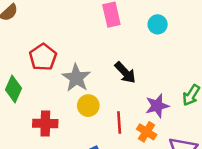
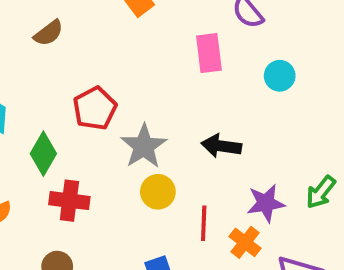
black arrow: (125, 73) -> (221, 146), turned 135
red cross: (45, 123) -> (69, 201), moved

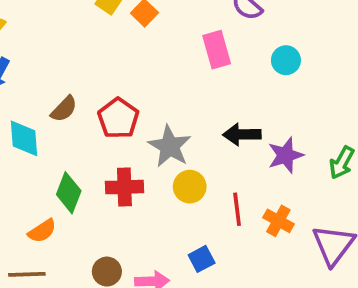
brown semicircle: (49, 33) -> (64, 109), moved
green diamond: (43, 154) -> (69, 193), moved
red cross: (69, 201) -> (124, 187), moved
purple star: (266, 203) -> (286, 155), moved

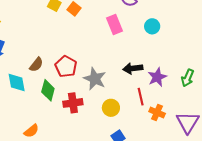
yellow circle: (190, 187) -> (111, 108), moved
green diamond: (69, 193) -> (48, 90), moved
red line: (237, 209) -> (141, 97), moved

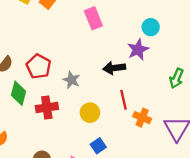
cyan circle: (152, 26) -> (151, 27), moved
purple star: (157, 77) -> (138, 50), moved
gray star: (95, 79) -> (71, 80), size x0.7

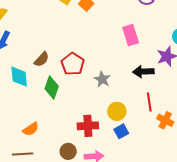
pink rectangle: (93, 18) -> (131, 35), moved
red cross: (47, 107) -> (88, 126), moved
blue square: (98, 146) -> (121, 131), moved

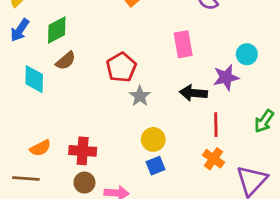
red pentagon: (73, 64) -> (121, 67), moved
green diamond: (52, 87) -> (57, 30), moved, turned 35
red line: (149, 102) -> (216, 125), moved
red cross: (88, 126) -> (83, 151), moved

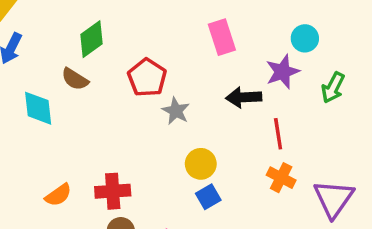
green diamond: (57, 30) -> (91, 39), moved
brown semicircle: (66, 61) -> (75, 79), turned 80
green arrow: (264, 121) -> (333, 88), moved

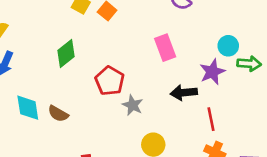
brown semicircle: (75, 79) -> (58, 114), moved
green arrow: (333, 88) -> (249, 64), moved, turned -110

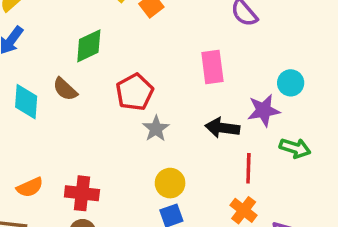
green arrow: (249, 64) -> (295, 148), moved
brown semicircle: (58, 114) -> (65, 89), moved

